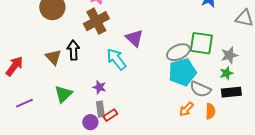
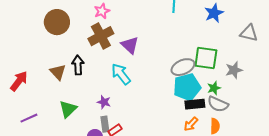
purple triangle: (134, 38) -> (130, 45), moved
green star: (226, 73) -> (214, 88), moved
gray semicircle: (200, 89) -> (218, 104), moved
black rectangle: (231, 92) -> (195, 104), moved

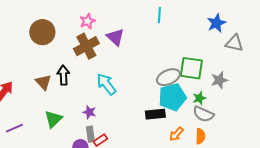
blue star: (214, 13) -> (216, 23), moved
purple triangle: (130, 45) -> (115, 37), moved
black rectangle: (195, 104) -> (155, 114), moved

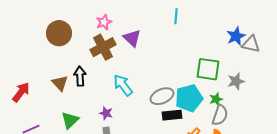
blue star: (216, 23) -> (236, 36), moved
gray ellipse: (168, 77) -> (162, 96), moved
gray semicircle: (203, 114) -> (220, 115), turned -95

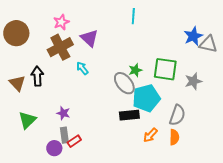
cyan arrow: (123, 85) -> (82, 68), moved, size x0.6
gray ellipse: (162, 96) -> (124, 83), moved, turned 75
green star: (216, 99) -> (135, 70), moved

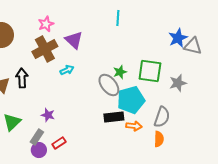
cyan arrow: (82, 68) -> (67, 70), turned 104
gray rectangle: (64, 135) -> (37, 137), moved, turned 42
orange arrow: (150, 135) -> (134, 126), moved, turned -126

